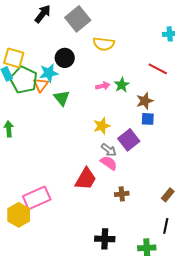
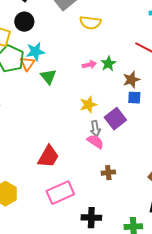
black circle: (65, 58) -> (24, 22), moved
gray arrow: (109, 150) -> (95, 129), turned 42
red trapezoid: (86, 179) -> (48, 157), moved
pink rectangle: (37, 198) -> (60, 193), moved

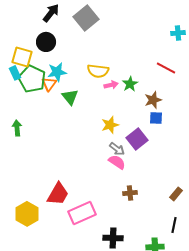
yellow semicircle: (90, 23) -> (98, 71), moved
gray arrow: (95, 129) -> (117, 149), turned -42
red trapezoid: (48, 157) -> (58, 194), moved

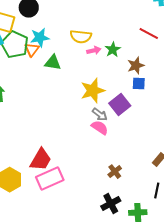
green triangle: (70, 97) -> (53, 63), turned -42
yellow star: (110, 125) -> (93, 91), size x1.4
brown cross: (130, 193) -> (115, 172), moved, turned -32
pink rectangle: (82, 213) -> (50, 179), moved
black cross: (113, 238) -> (111, 204), moved, turned -30

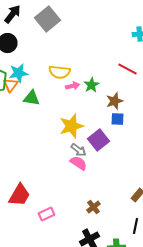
pink rectangle: (50, 179) -> (46, 214), moved, size x0.6

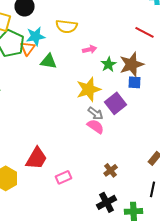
yellow semicircle: (59, 72) -> (67, 26), moved
green star: (91, 85) -> (109, 64), moved
brown star: (114, 101) -> (132, 64), size x1.4

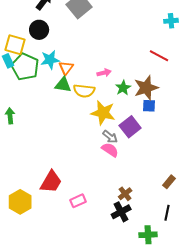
yellow semicircle: (67, 26) -> (84, 91), moved
orange triangle: (28, 48) -> (66, 68), moved
yellow star: (89, 89) -> (103, 113), turned 30
black cross: (107, 202) -> (121, 212), moved

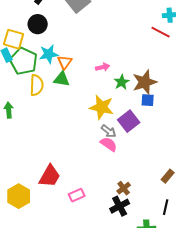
red line: (159, 56) -> (161, 32), moved
yellow semicircle: (84, 91) -> (37, 85), moved, turned -95

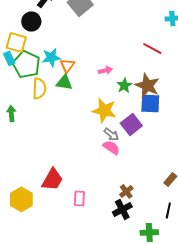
black circle: (38, 24) -> (31, 21), moved
red line: (161, 32) -> (152, 48), moved
brown star: (145, 82) -> (147, 85), turned -30
blue square: (148, 100) -> (150, 103), size x1.5
pink rectangle: (77, 195) -> (79, 198), turned -63

